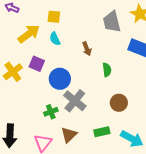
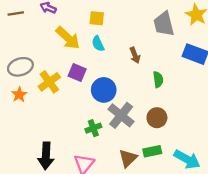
yellow arrow: (29, 34) -> (68, 38), turned 80
brown circle: (119, 103) -> (157, 118), moved
brown triangle: (69, 135) -> (128, 158), moved

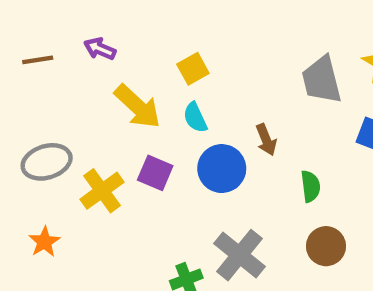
yellow square: (97, 18) -> (193, 69), turned -35
blue circle: (104, 90) -> (222, 169), moved
orange star: (19, 95) -> (44, 242), moved
brown circle: (157, 118) -> (326, 246), moved

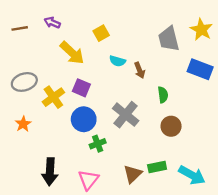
cyan semicircle: (195, 118) -> (117, 61), moved, turned -49
blue circle: (222, 169) -> (84, 119), moved
gray cross: (240, 255) -> (126, 115), moved

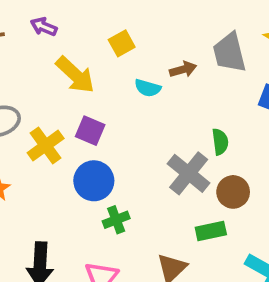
brown arrow: (140, 70) -> (183, 69), moved, turned -84
gray cross: (126, 115) -> (189, 173), moved
green rectangle: (157, 167) -> (211, 231), moved

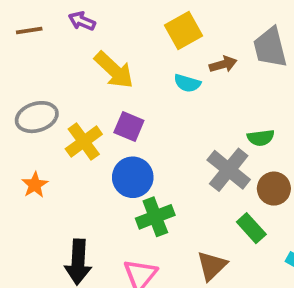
yellow square: (122, 43) -> (184, 30), moved, size x1.4
green semicircle: (220, 142) -> (261, 138), turned 90
green cross: (116, 220) -> (155, 217), size x1.4
green rectangle: (211, 231) -> (251, 228), turned 60

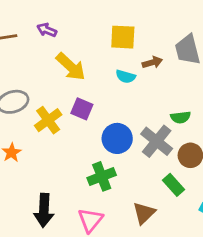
yellow square: (184, 30) -> (123, 37), turned 32
blue circle: (133, 177) -> (117, 138), moved

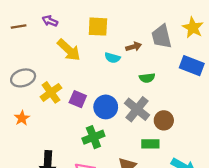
yellow square: (123, 37) -> (98, 27), moved
purple square: (82, 109) -> (78, 99), moved
green semicircle: (181, 117) -> (147, 78), moved
green rectangle: (173, 185) -> (150, 144), turned -48

